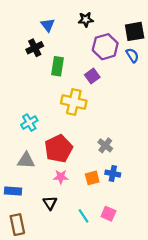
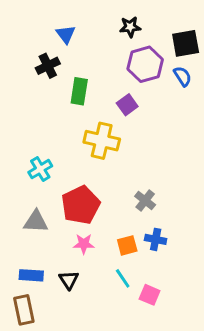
black star: (86, 20) -> (130, 27), moved
blue rectangle: (13, 191) -> (31, 275), moved
cyan line: (84, 216) -> (123, 278), moved

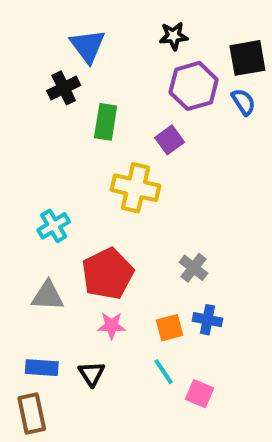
blue triangle: (66, 34) -> (88, 46), size x1.4

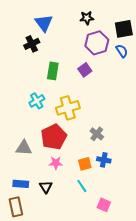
green rectangle: (106, 122) -> (53, 71), moved
yellow cross: (136, 188) -> (68, 108), moved, turned -30
cyan cross: (54, 226) -> (37, 101), moved
pink square: (200, 394) -> (104, 205), moved

